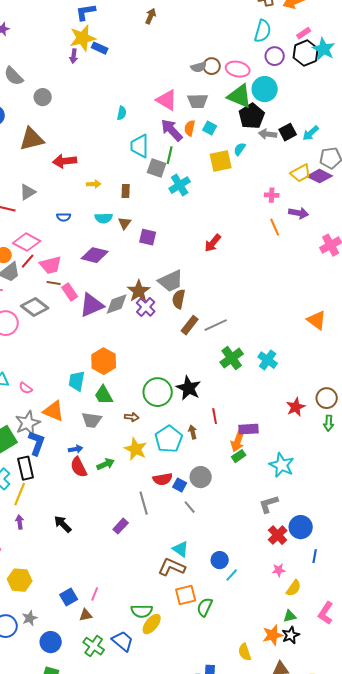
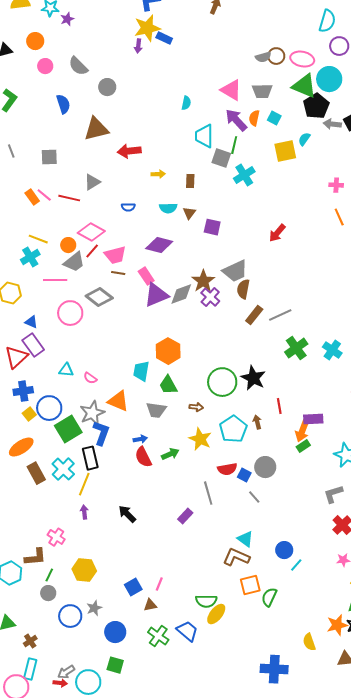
pink rectangle: (70, 292) -> (146, 276), moved

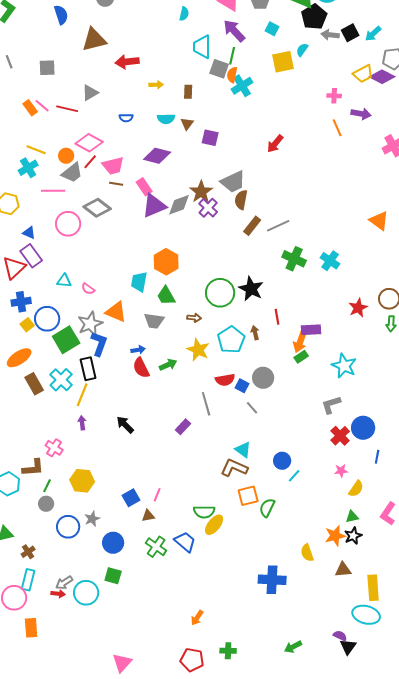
orange semicircle: (254, 118) -> (232, 75), moved
green cross: (296, 348) -> (294, 259), turned -30

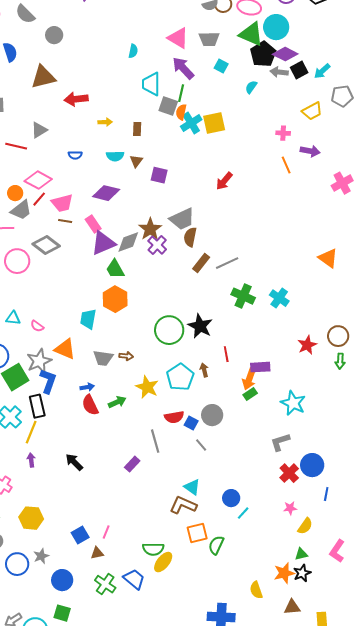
yellow square: (283, 62) -> (214, 123), moved
purple diamond: (382, 77) -> (285, 54), moved
green trapezoid: (166, 296) -> (115, 269), moved
brown arrow: (194, 318) -> (126, 356), moved

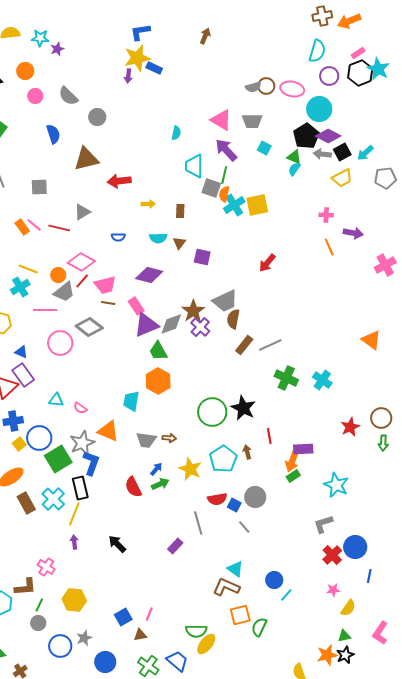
green triangle: (251, 34) -> (294, 157), moved, size x0.6
yellow trapezoid: (312, 111) -> (342, 178), moved
blue arrow: (87, 387) -> (156, 469), moved, turned -40

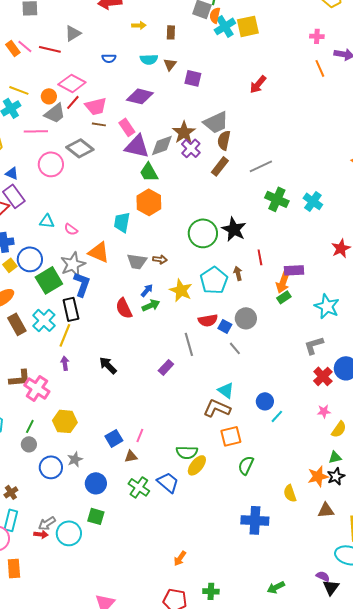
purple triangle: (146, 325) -> (137, 146), turned 36
brown rectangle: (244, 345) -> (220, 166), moved
pink cross: (46, 567) -> (37, 388), size x1.4
brown L-shape: (25, 587) -> (20, 378), moved
green semicircle: (259, 627) -> (246, 465), moved

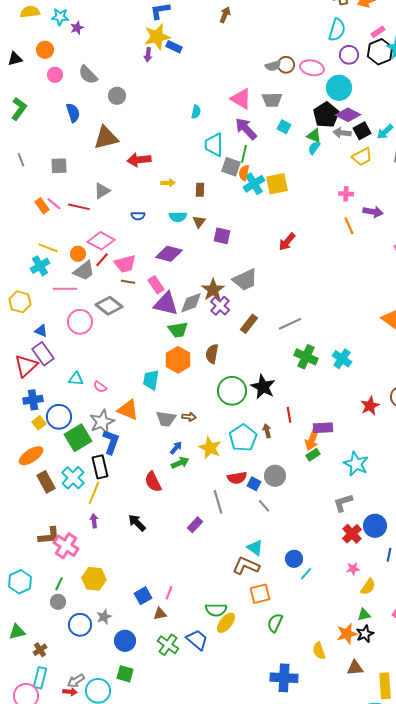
brown semicircle: (224, 140) -> (212, 354), moved
green trapezoid: (149, 172) -> (178, 330), turned -70
red semicircle: (124, 308) -> (153, 482), moved

